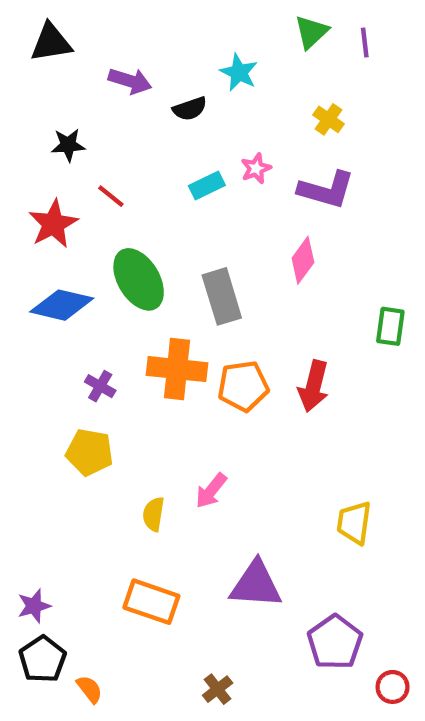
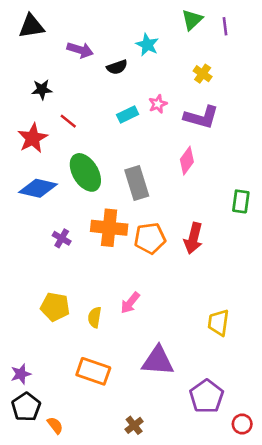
yellow pentagon: (90, 452) -> (55, 307), moved

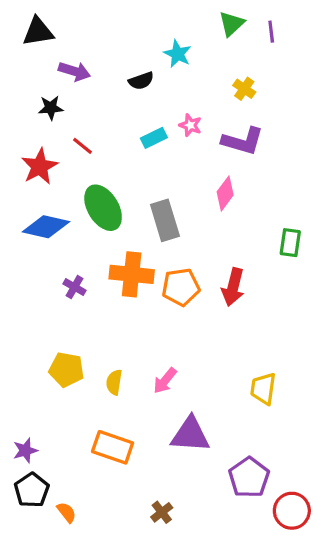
purple arrow: (80, 50) -> (74, 71), moved
pink star: (158, 104) -> (190, 125), turned -30
pink arrow: (130, 303) -> (165, 381), moved
red circle: (242, 424) -> (292, 511), size x1.5

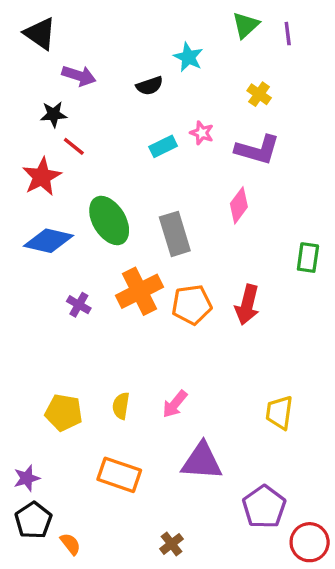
black triangle: (38, 32) -> (40, 34), turned 44
red line: (82, 146) -> (74, 146), moved
orange cross: (132, 274) -> (139, 291), turned -33
yellow pentagon: (67, 370) -> (64, 413), moved

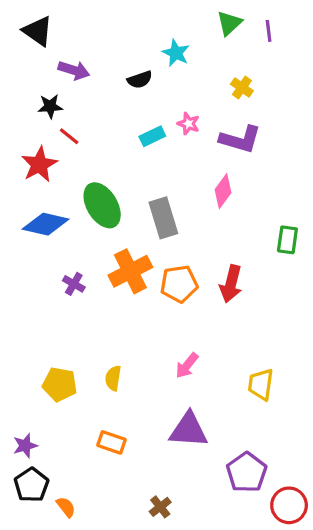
pink arrow: (175, 404) -> (187, 366), moved
orange rectangle: (119, 475) -> (112, 442), size x0.7

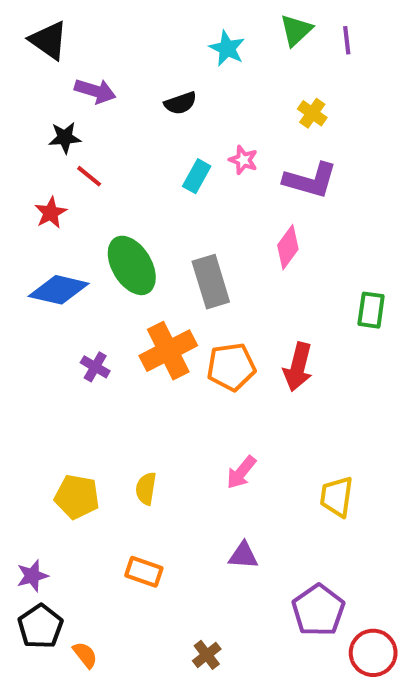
cyan star: (176, 53) -> (227, 48), moved
cyan rectangle: (152, 136) -> (197, 176), turned -35
red star: (39, 164) -> (51, 213), size x0.7
purple triangle: (188, 430) -> (243, 555), size x0.6

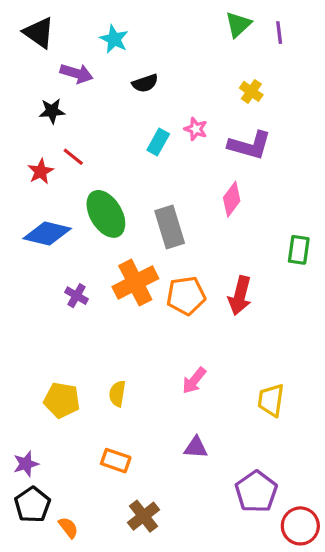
cyan star: (227, 48) -> (114, 39), moved
red line: (89, 176) -> (73, 157), moved
brown cross: (207, 655) -> (143, 516), moved, size x1.4

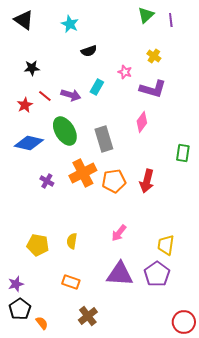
purple arrow: (77, 73) -> (71, 95), moved
pink star: (196, 129) -> (125, 72), moved
purple triangle: (196, 448) -> (120, 274), size x1.8
purple pentagon: (256, 492) -> (157, 274), moved

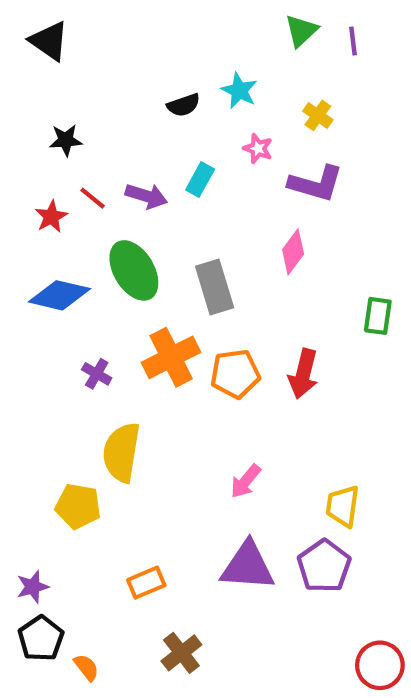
cyan star: (70, 24) -> (239, 91), moved
yellow semicircle: (72, 241) -> (121, 452), moved, size x1.8
orange rectangle: (71, 282) -> (146, 583), turned -42

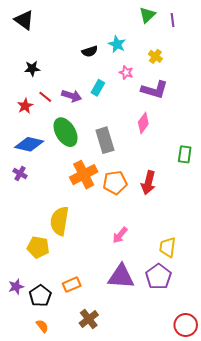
purple cross: (97, 374) -> (20, 174), moved
black pentagon: (41, 638) -> (40, 296), moved

